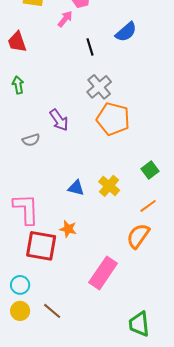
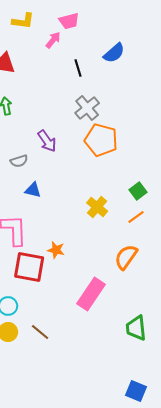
blue triangle: (76, 188) -> (33, 190), moved
orange line: (148, 206) -> (136, 217), moved
green trapezoid: (139, 324) -> (136, 328), moved

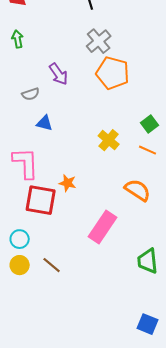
orange line: (136, 217) -> (148, 150), turned 60
orange semicircle: (126, 257) -> (138, 190), turned 88

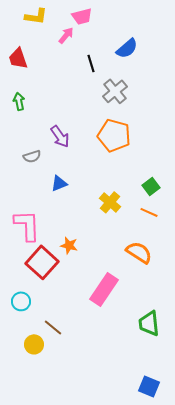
gray cross: (99, 41) -> (115, 91), moved
blue triangle: (45, 123) -> (59, 183), moved, turned -36
red square: (41, 200) -> (42, 262), turned 32
yellow circle: (20, 265) -> (34, 344), moved

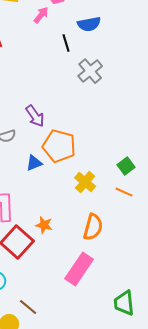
blue semicircle: (127, 48) -> (89, 24), moved, turned 30
orange pentagon: (114, 135) -> (59, 146), moved
orange semicircle: (139, 252) -> (93, 227), moved, turned 72

